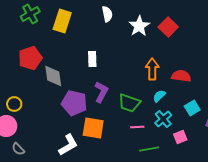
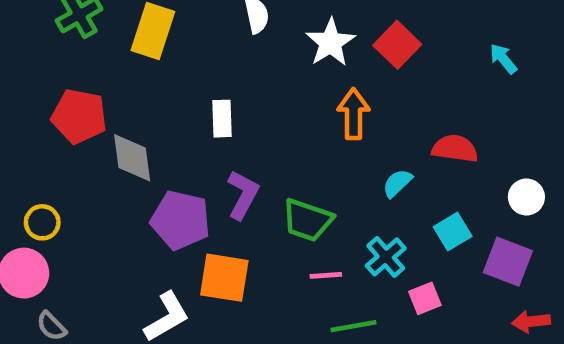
red pentagon: (30, 58) -> (79, 116), turned 30
orange arrow: (152, 69) -> (353, 114), moved
red semicircle: (181, 76) -> (455, 149), moved
cyan semicircle: (159, 96) -> (397, 183), moved

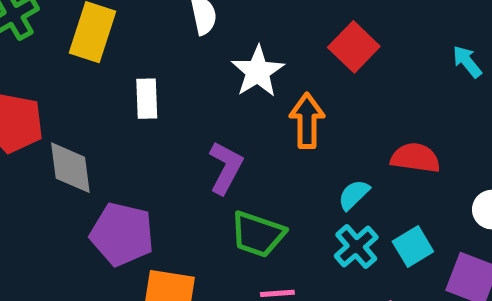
white star: (330, 43) -> (258, 72), moved
white rectangle: (222, 119) -> (147, 99), moved
purple L-shape: (243, 195) -> (226, 168), moved
cyan cross: (386, 257) -> (356, 247), moved

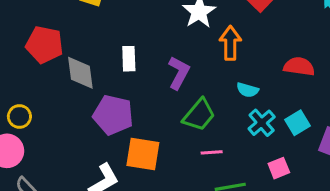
white rectangle: (147, 99) -> (129, 59), moved
cyan semicircle: (354, 195) -> (248, 90), moved, turned -120
green trapezoid: (258, 234) -> (199, 115), turned -69

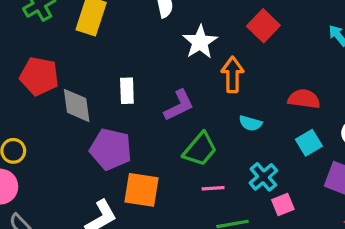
purple L-shape: (179, 73) -> (179, 105), turned 36
cyan cross: (262, 123) -> (263, 177), moved
cyan square: (298, 123) -> (309, 143), moved

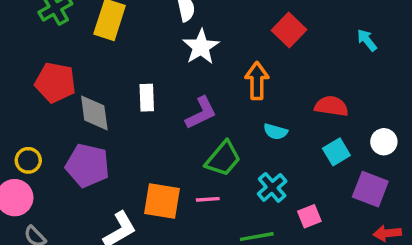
white star: (200, 42) -> (201, 47), moved
purple pentagon: (111, 149) -> (88, 165), moved
cyan cross: (263, 177) -> (272, 187), moved
pink line: (213, 188) -> (208, 199), moved

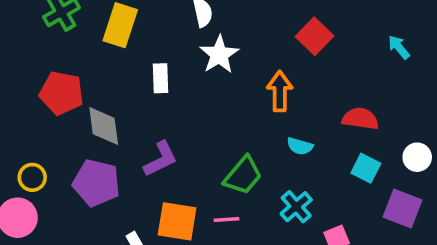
white rectangle: (147, 98) -> (161, 78), moved
purple L-shape: (201, 113) -> (161, 159), moved
cyan square: (336, 152) -> (366, 168), turned -32

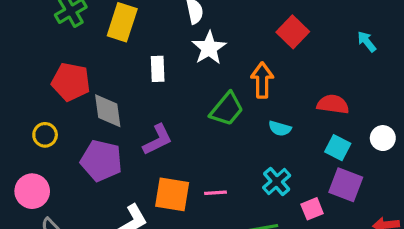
green trapezoid: (243, 176) -> (227, 109), moved
yellow circle: (32, 177) -> (45, 135), moved
purple square: (402, 209) -> (346, 185), moved

